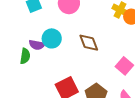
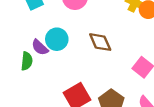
purple semicircle: (37, 45) -> (40, 47), turned 35

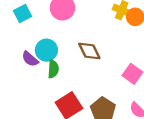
green semicircle: (27, 61) -> (53, 69), moved

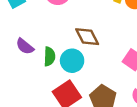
cyan circle: (46, 50) -> (72, 61), moved

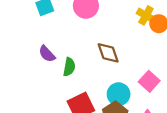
cyan circle: (72, 61) -> (119, 94), moved

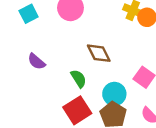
green semicircle: (69, 67) -> (79, 79), moved, turned -36

